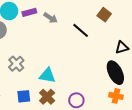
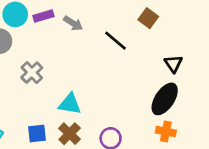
black triangle: (122, 47) -> (173, 64), turned -48
gray cross: (16, 64) -> (32, 73), moved
black ellipse: (115, 73) -> (165, 99), turned 60

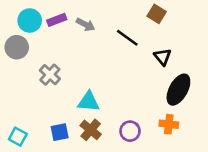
black triangle: (173, 64) -> (162, 57), moved
orange cross: (166, 132) -> (169, 124), moved

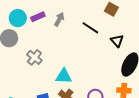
gray arrow: (86, 25) -> (59, 19), turned -88

